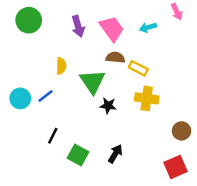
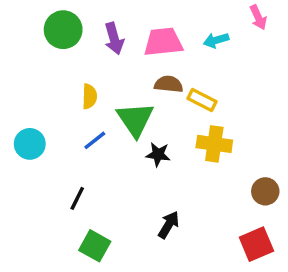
green circle: (29, 20) -> (63, 30), moved
pink trapezoid: (112, 29) -> (163, 42), turned -60
blue line: (46, 96) -> (95, 140), moved
green square: (78, 155) -> (95, 246), moved

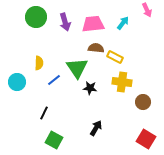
cyan arrow: (216, 40) -> (123, 23), turned 144
yellow semicircle: (90, 96) -> (39, 63), moved
brown circle: (265, 191) -> (143, 102), moved
red square: (256, 244) -> (146, 139), turned -36

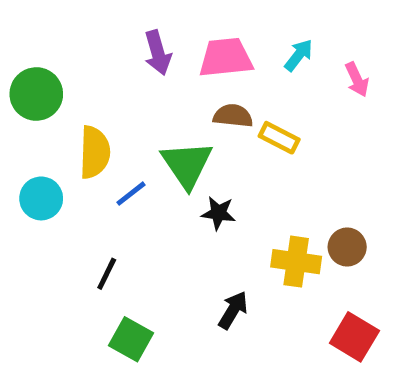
pink arrow: (147, 10) -> (357, 79), moved
green circle: (36, 17) -> (36, 94), moved
yellow semicircle: (39, 63) -> (95, 152), size x1.5
yellow cross: (122, 82) -> (296, 262), moved

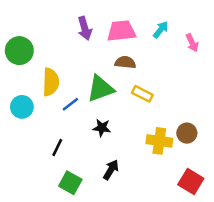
yellow rectangle: (279, 138) -> (142, 94), moved
green triangle: (187, 164) -> (100, 89), turned 44
black star: (218, 213) -> (102, 128), moved
black arrow: (233, 310) -> (111, 170), moved

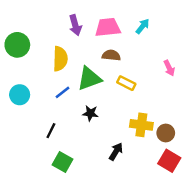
pink arrow: (192, 43) -> (169, 68), moved
yellow semicircle: (51, 82) -> (60, 59), moved
brown circle: (187, 133) -> (166, 133), moved
black arrow: (111, 170) -> (116, 152), moved

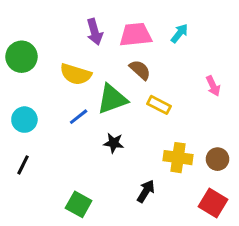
brown semicircle: (111, 55) -> (140, 70), turned 36
yellow semicircle: (60, 59) -> (76, 74), turned 105
black line: (51, 131) -> (23, 165), moved
brown circle: (166, 133) -> (217, 159), moved

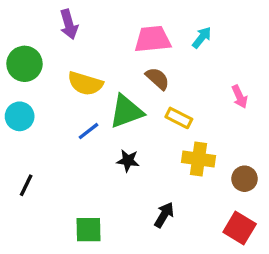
purple arrow: (95, 32) -> (69, 24), moved
cyan circle: (24, 120) -> (20, 116), moved
yellow cross: (178, 158) -> (199, 159), moved
green square: (79, 204) -> (89, 230), turned -30

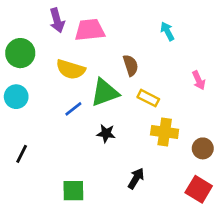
cyan arrow: (202, 38) -> (167, 31), turned -66
pink trapezoid: (153, 39) -> (90, 30), moved
brown semicircle: (157, 79) -> (131, 65), turned 30

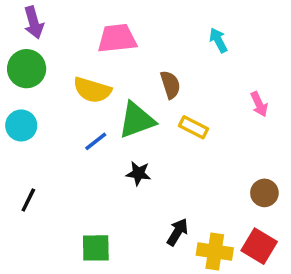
purple arrow: (57, 20) -> (34, 22), moved
yellow cross: (165, 132) -> (215, 252), moved

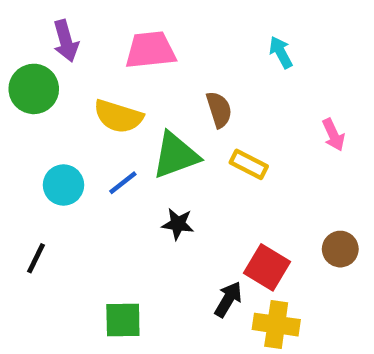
purple arrow: (34, 22) -> (66, 41), moved
cyan circle: (21, 125) -> (63, 185), moved
red square: (259, 246) -> (267, 267), moved

